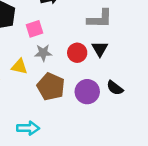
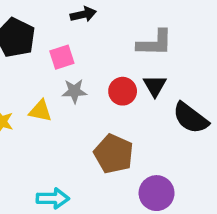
brown pentagon: (51, 87) -> (114, 154), moved
black semicircle: (115, 88) -> (191, 118), moved, size x1.5
purple circle: (87, 92) -> (157, 193), moved

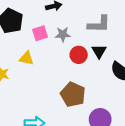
gray star: (74, 91) -> (63, 34), moved
yellow triangle: (40, 111) -> (26, 58), moved

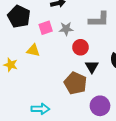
black triangle: (99, 51) -> (92, 67), moved

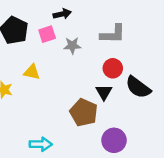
pink square: (46, 28) -> (47, 34), moved
red circle: (80, 47) -> (113, 68), moved

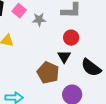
pink square: (47, 34) -> (19, 11), turned -32
black semicircle: (138, 87) -> (91, 68), moved

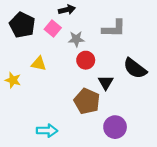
red circle: (71, 38) -> (86, 60), moved
black semicircle: (91, 68) -> (135, 68), moved

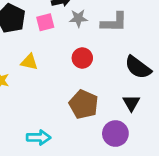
pink square: (53, 28) -> (45, 22), turned 35
gray star: (76, 39) -> (78, 18), moved
black triangle: (106, 82) -> (131, 103), moved

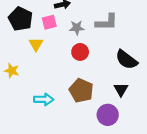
gray star: (78, 18) -> (77, 28), moved
yellow triangle: (29, 62) -> (36, 44), moved, turned 48
cyan arrow: (39, 137) -> (44, 99), moved

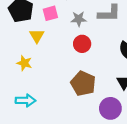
yellow star: (12, 71) -> (24, 63), moved
cyan arrow: (44, 99) -> (25, 100), moved

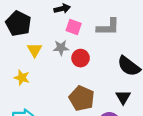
pink square: (50, 13) -> (74, 27), moved, turned 35
gray star: (79, 19) -> (61, 48), moved

